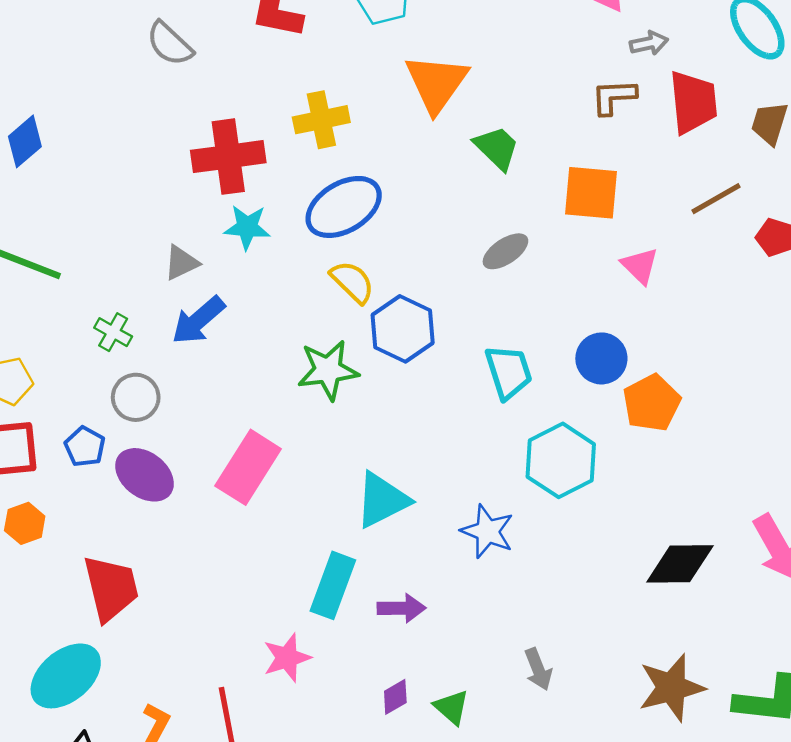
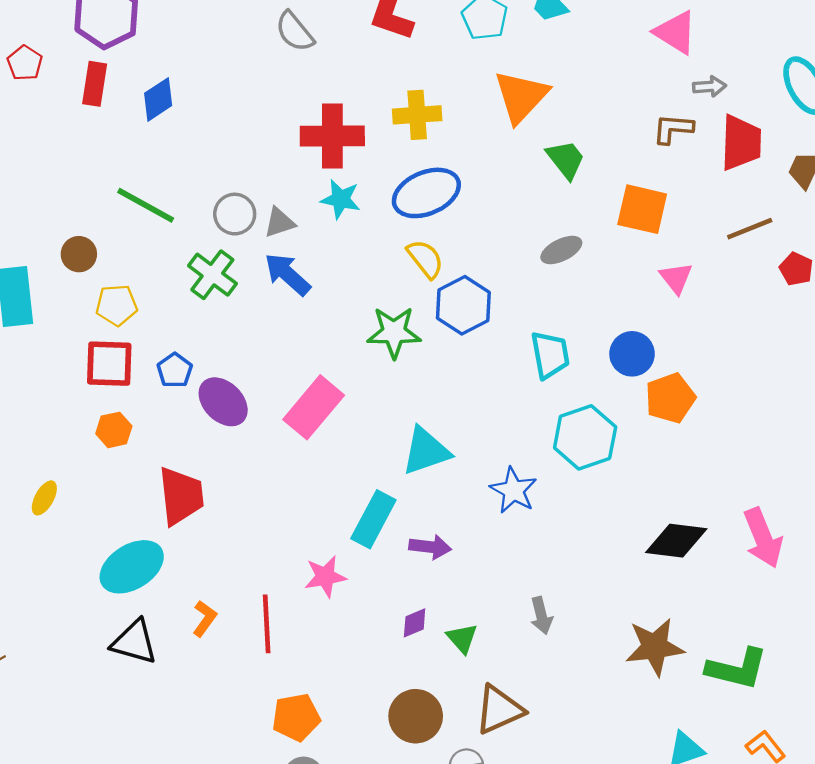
blue arrow: (198, 320) -> (288, 274), turned 75
green cross: (113, 332) -> (212, 275), size x1.5
gray circle: (136, 397) -> (235, 214), moved

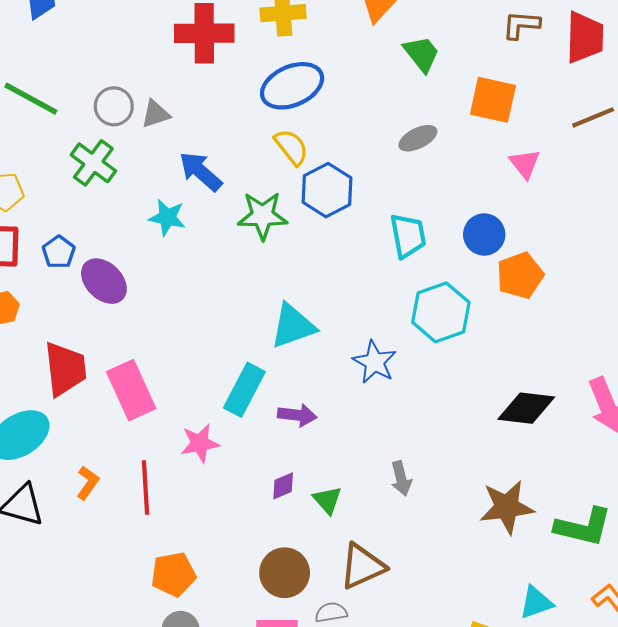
cyan star: (341, 199) -> (167, 217), moved
blue arrow: (288, 274) -> (201, 171), moved
pink rectangle: (314, 407) -> (131, 390), moved, turned -64

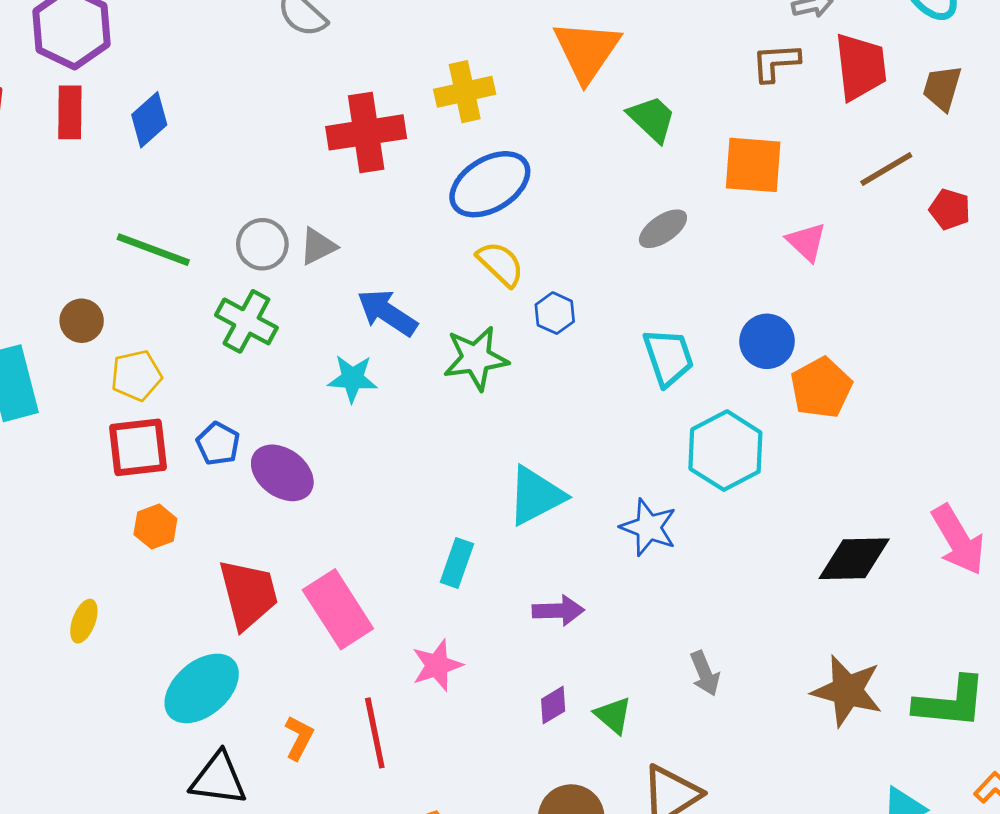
blue hexagon: (327, 190) -> (555, 313), size x0.6
cyan rectangle: (244, 390) -> (457, 563), moved, size x0.7
brown star: (507, 507) -> (847, 691), turned 30

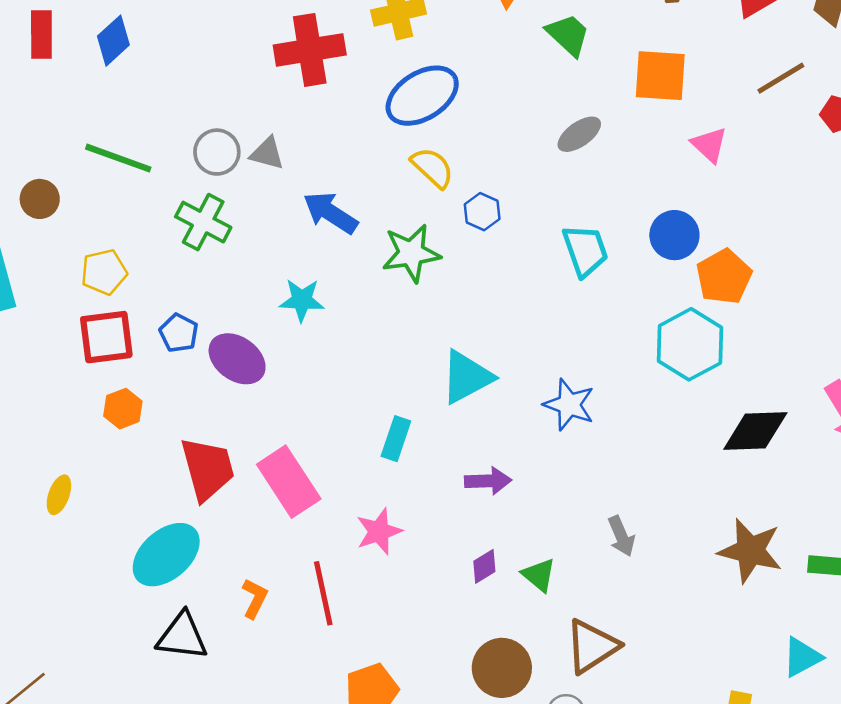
gray triangle: (318, 246) -> (267, 153), turned 42
brown circle: (82, 321) -> (40, 199), moved
cyan star: (353, 378) -> (302, 300), moved
cyan hexagon: (725, 451) -> (690, 344), moved

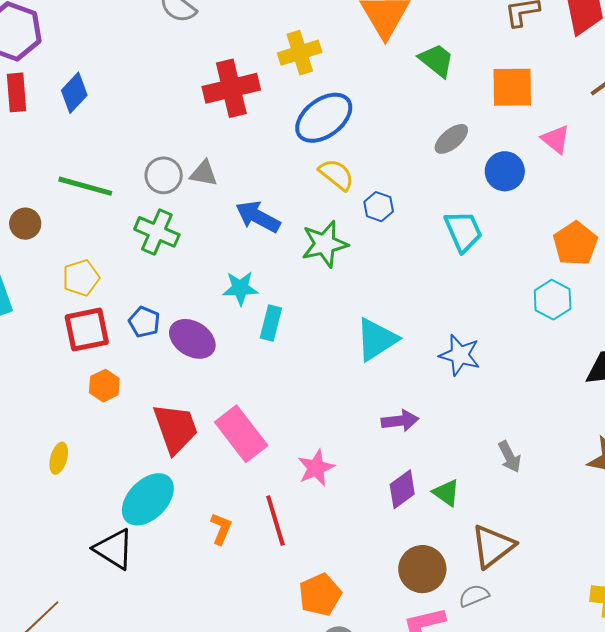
blue circle: (674, 235) -> (505, 171), moved
cyan hexagon: (690, 344) -> (553, 300), size x0.7
cyan rectangle: (396, 439) -> (271, 323), moved
purple diamond: (484, 566) -> (402, 489), size x1.4
black triangle: (182, 636) -> (114, 549), moved, turned 30

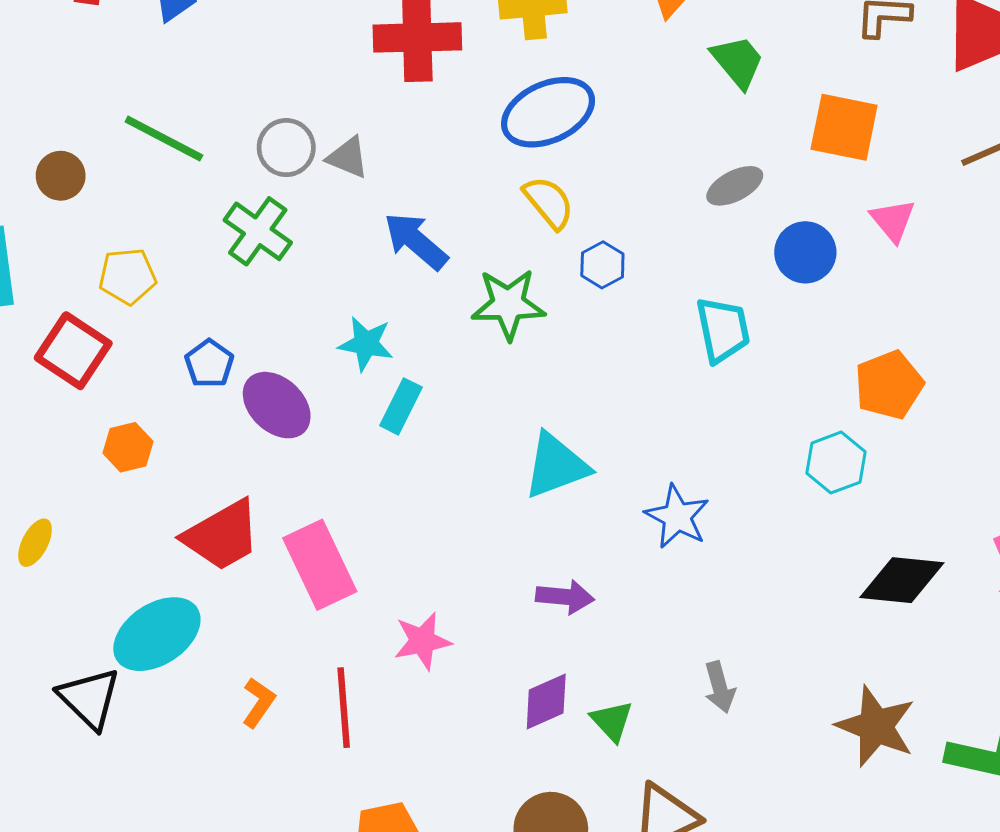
red square: (87, 330) -> (73, 351), moved, turned 33
red trapezoid: (176, 428) -> (222, 535), turned 68

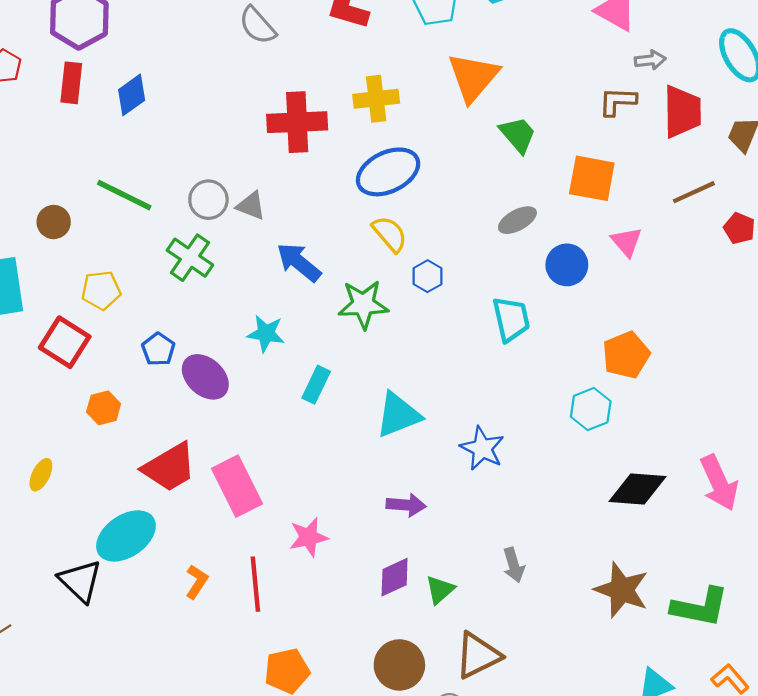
cyan rectangle: (401, 406) -> (316, 385), moved
green triangle: (612, 721) -> (440, 590), turned 32

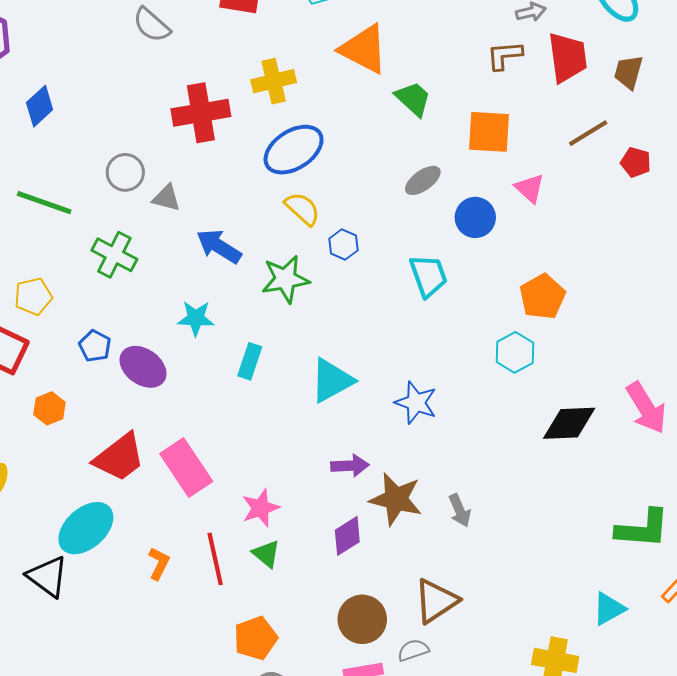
orange triangle: (473, 77) -> (364, 49), turned -36
gray circle: (208, 200) -> (125, 172), moved
green triangle: (440, 590) -> (266, 554), moved, turned -32
brown star: (622, 590) -> (396, 499), moved

